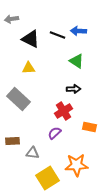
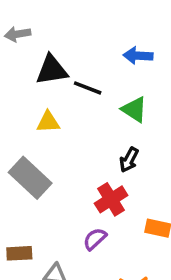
black line: (58, 35) -> (88, 88), moved
black triangle: (31, 39) -> (52, 70), turned -36
black arrow: (74, 89) -> (129, 160), turned 120

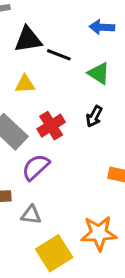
red cross: (111, 199) -> (51, 126), moved
purple semicircle: (95, 239) -> (36, 167), moved, size x1.4

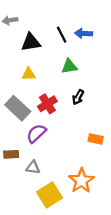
black line: (59, 55) -> (62, 35), moved, turned 42
green triangle: (99, 73) -> (69, 66), moved, turned -42
orange star: (99, 233) -> (81, 181), turned -30

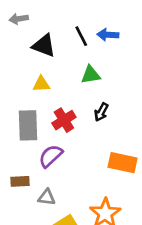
black triangle: (31, 42) -> (44, 45), turned 30
gray rectangle: (18, 108) -> (28, 125), turned 45
orange rectangle: (96, 139) -> (123, 163), size x1.5

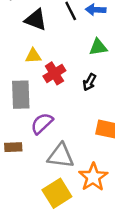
green triangle: (91, 75) -> (98, 47), moved
red cross: (64, 120) -> (54, 73), moved
gray triangle: (47, 197) -> (61, 156), moved, size x1.6

